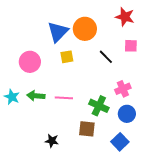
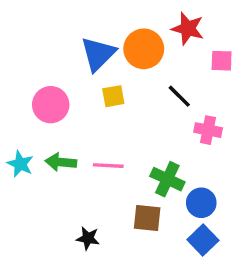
red star: (125, 17) -> (188, 29), moved
pink square: (131, 46) -> (222, 61), moved
pink cross: (123, 89) -> (208, 130), moved, turned 35
blue circle: (127, 114) -> (201, 203), moved

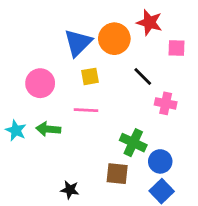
pink line: (108, 166) -> (86, 110), moved

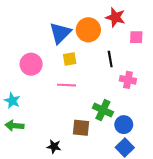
black line: (143, 76) -> (110, 59), turned 35
green arrow: (48, 129) -> (14, 126), moved
brown square: (117, 174) -> (81, 128), moved

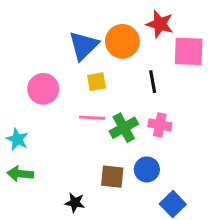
pink square: (136, 37) -> (189, 51), size x1.6
pink cross: (128, 80) -> (160, 125), moved
green cross: (103, 110) -> (124, 128), moved, turned 36
blue circle: (124, 125) -> (147, 169), moved

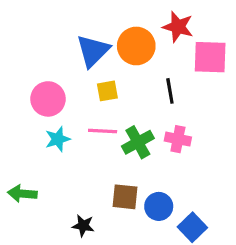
cyan star: (17, 139) -> (58, 139), moved, turned 30
blue circle: (147, 169) -> (159, 206), moved

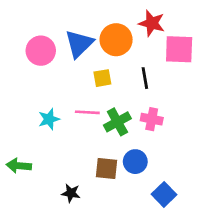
yellow square: (107, 91) -> (102, 78), moved
pink circle: (48, 99) -> (41, 51), moved
blue circle: (159, 206) -> (135, 162), moved

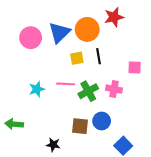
red star: (152, 23) -> (114, 17), turned -30
pink square: (179, 49) -> (135, 68), moved, size x0.6
black line: (145, 78) -> (99, 56), moved

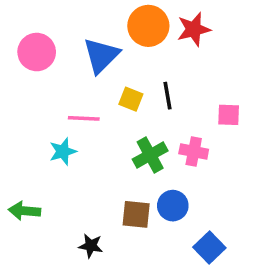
orange circle: (87, 29) -> (148, 26), moved
pink circle: (31, 38) -> (37, 52), moved
yellow square: (77, 58) -> (131, 99), turned 32
pink line: (66, 84) -> (84, 118), moved

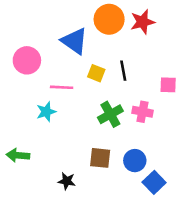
pink circle: (37, 52) -> (27, 60), moved
blue triangle: (101, 56) -> (74, 41), turned -40
blue circle: (173, 206) -> (135, 161), moved

